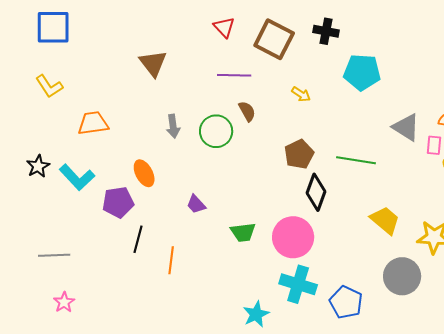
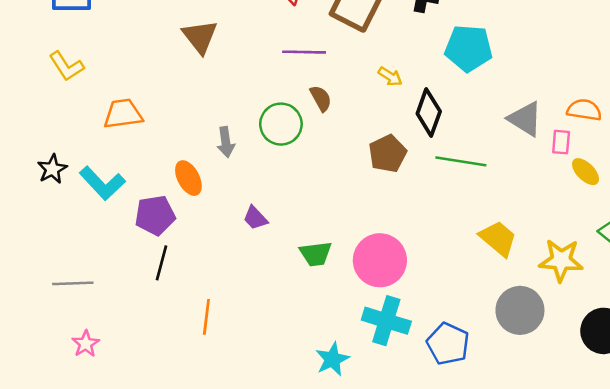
gray arrow: (173, 126) -> (226, 142), moved
black diamond: (316, 192) -> (429, 112), moved
black line: (138, 239) -> (161, 263), moved
orange line: (171, 260) -> (206, 317), moved

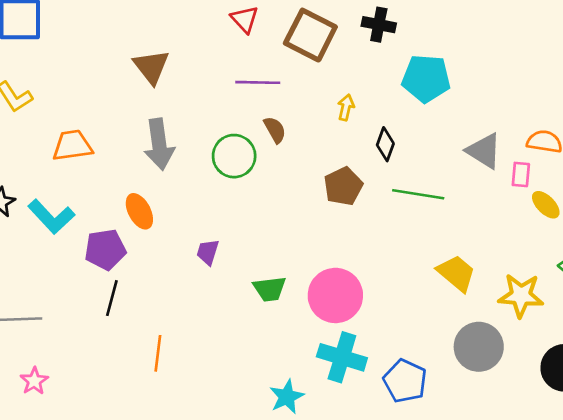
yellow arrow: (390, 77) -> (346, 107), turned -110
black diamond: (429, 112) -> (385, 144), size x0.7
gray arrow: (226, 142) -> (159, 144), moved, size x1.6
purple trapezoid: (255, 218) -> (208, 252), turned 60

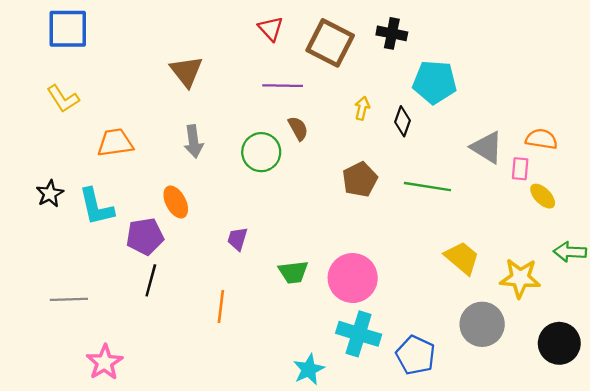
gray arrow: (159, 144) -> (194, 141), size x0.7
black diamond: (385, 144) -> (403, 121), moved
cyan L-shape: (51, 217) -> (96, 207), turned 30
orange line: (158, 353) -> (221, 306), moved
pink star: (34, 381) -> (104, 362), moved, size x1.4

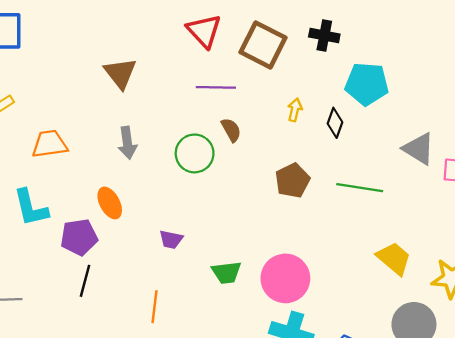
red triangle: (271, 29) -> (204, 31), size x1.4
purple trapezoid: (237, 239) -> (171, 240), turned -95

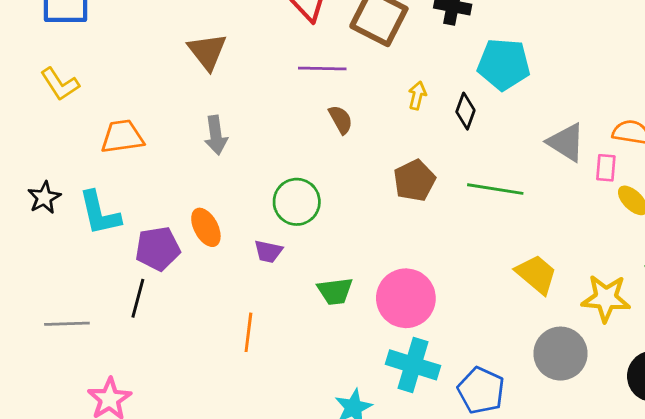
green circle: (195, 153) -> (297, 202), moved
orange ellipse: (110, 203) -> (206, 227), moved
black line: (85, 281) -> (138, 298), moved

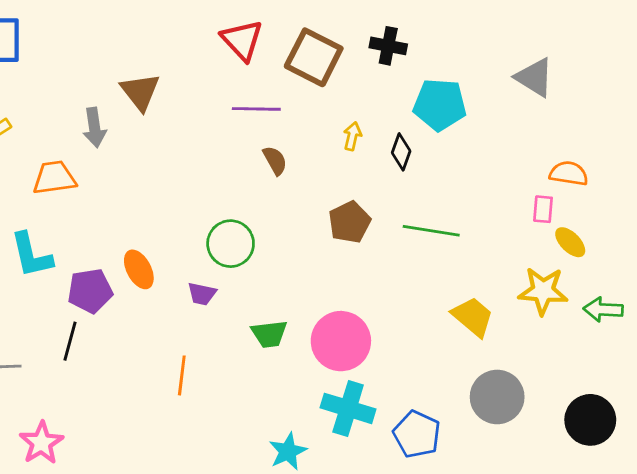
gray arrow: (216, 135) -> (94, 128), moved
gray triangle: (566, 142) -> (534, 77), moved
yellow star: (606, 298) -> (543, 291), moved

